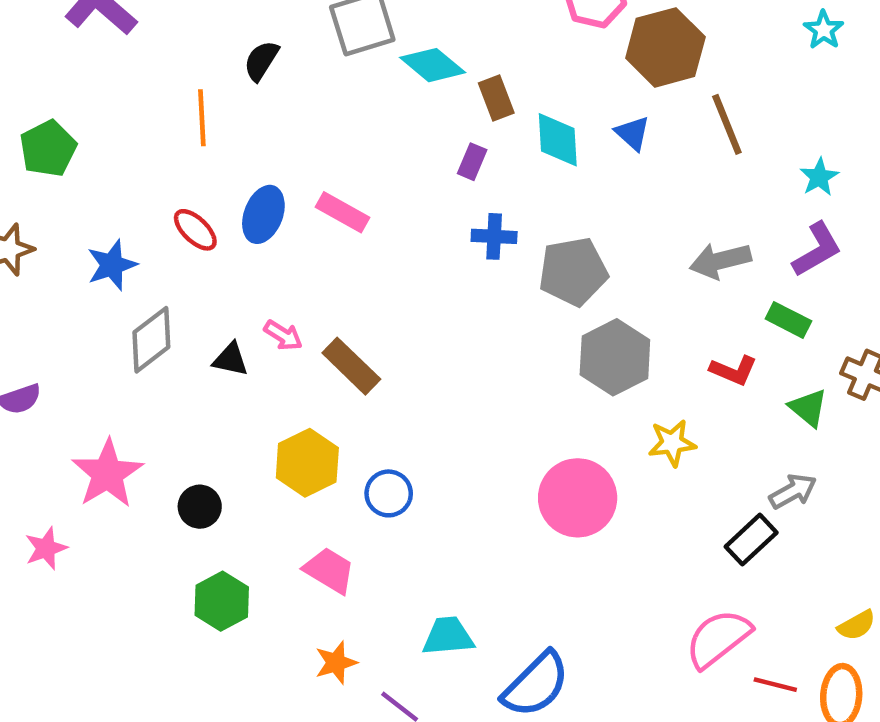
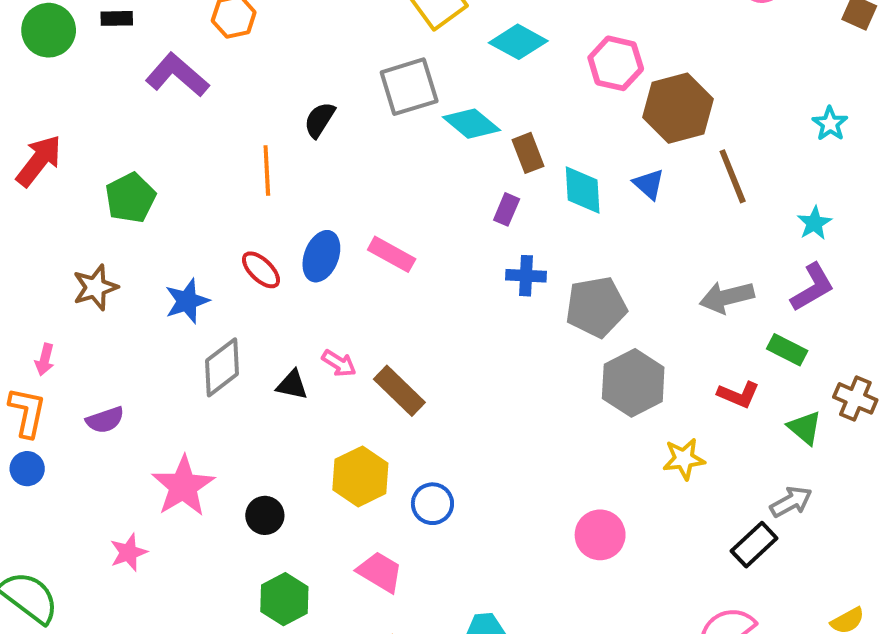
cyan star: (824, 30) -> (830, 124), moved
pink circle: (578, 498) -> (600, 535), moved, size x0.7

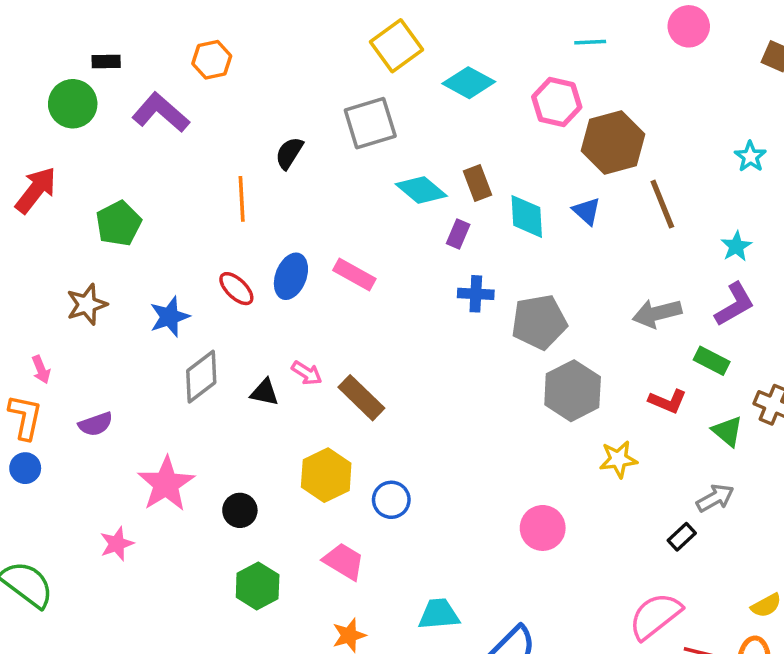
green circle: (49, 30) -> (73, 104), moved
cyan diamond: (471, 124) -> (421, 190), moved
pink arrow: (45, 360) -> (41, 370), turned -36
black rectangle: (754, 545) -> (682, 537), size x0.7

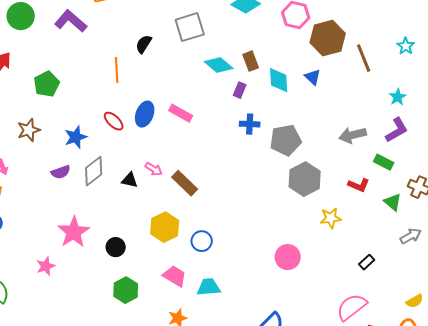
brown line: (662, 204) -> (364, 58), moved
purple semicircle: (96, 424) -> (61, 172), moved
gray arrow: (715, 498) -> (411, 236), moved
cyan trapezoid: (439, 614) -> (209, 287), moved

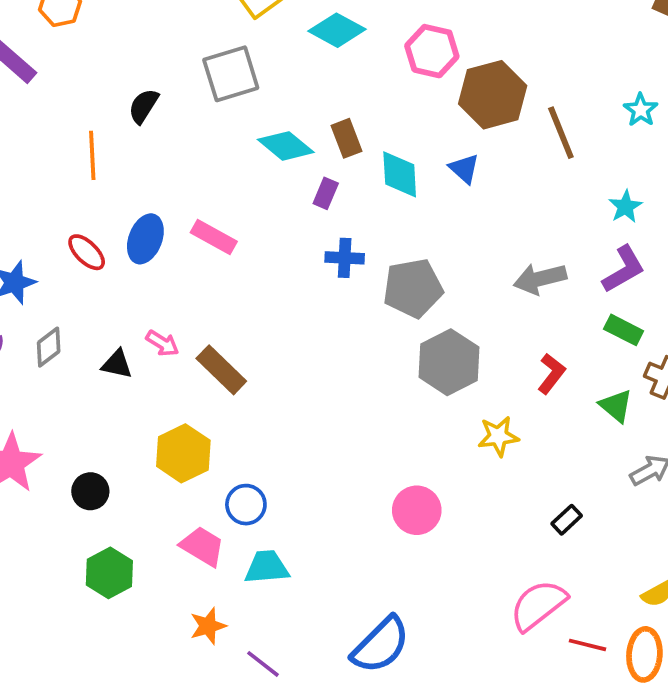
green rectangle: (384, 162) -> (624, 330), moved
gray diamond: (94, 171) -> (49, 347), size x0.7
red L-shape: (359, 185) -> (551, 374), turned -75
blue circle: (202, 241) -> (246, 505), moved

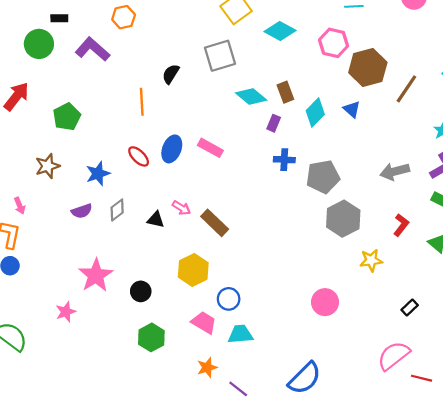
brown line: (561, 133) -> (406, 89), turned 56
cyan diamond: (400, 174) -> (315, 112), turned 48

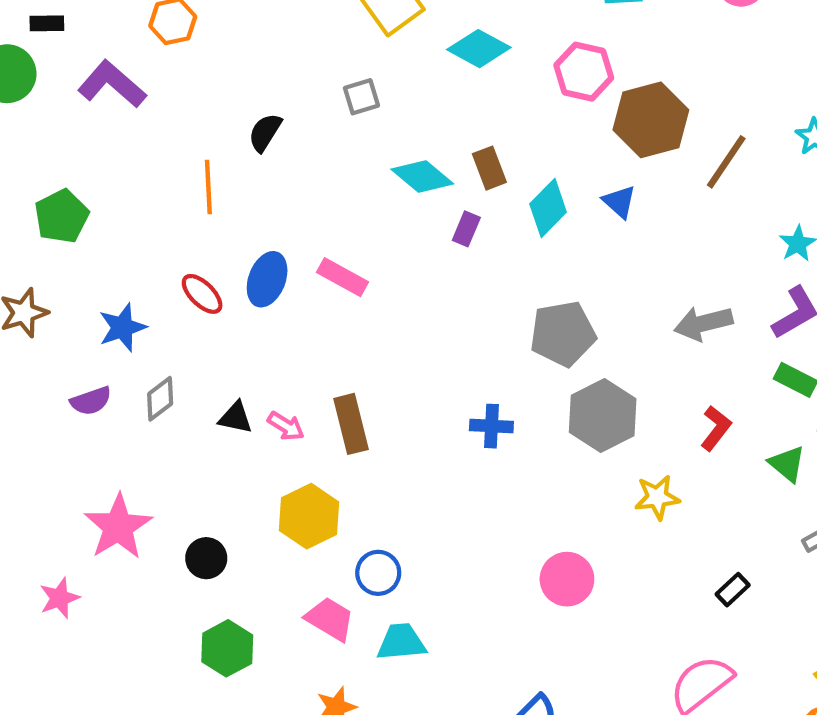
gray square: (220, 56) -> (361, 97), size x0.6
blue cross: (284, 160) -> (491, 426), moved
pink arrow: (181, 208) -> (286, 426), moved
brown rectangle: (215, 223) -> (351, 424), turned 32

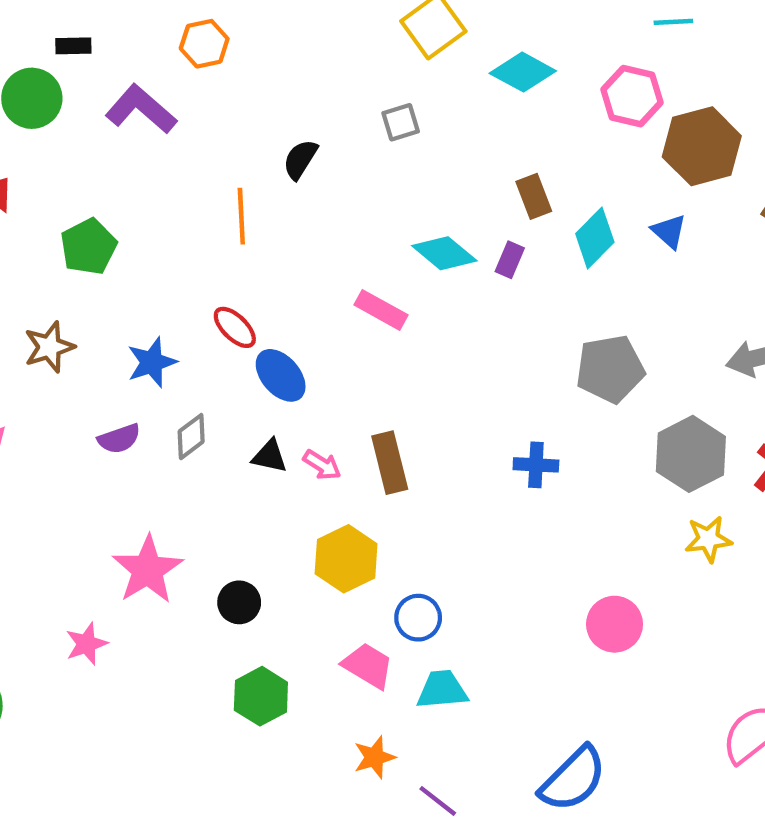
cyan diamond: (422, 176) -> (444, 253), moved
blue ellipse: (267, 279) -> (281, 375), moved, turned -62
gray hexagon: (603, 416) -> (691, 454), moved

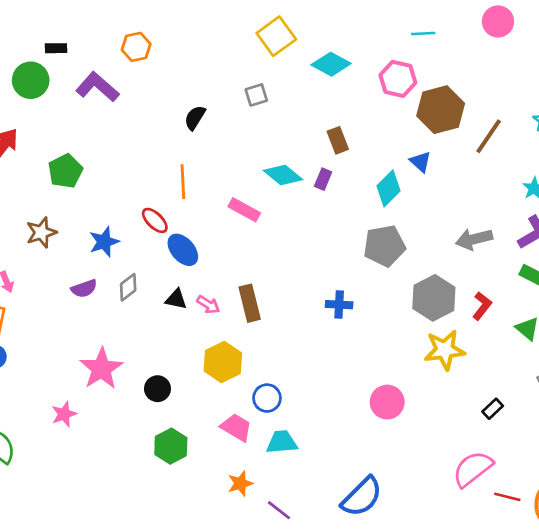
orange line: (241, 216) -> (183, 182), moved
cyan diamond: (595, 238) -> (389, 188), moved
yellow star: (708, 539) -> (445, 350), size x1.4

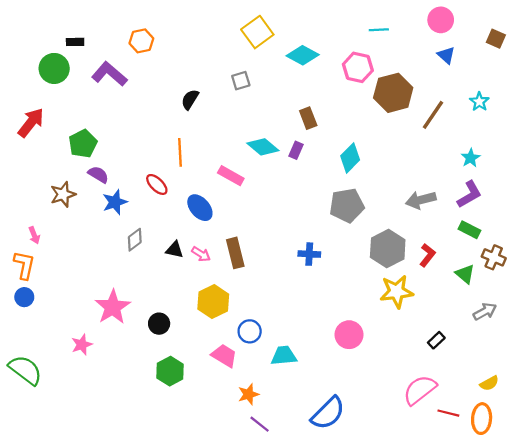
blue triangle: (421, 162) -> (446, 55), moved
blue ellipse: (183, 250) -> (200, 208), moved
purple semicircle: (84, 289) -> (98, 175), moved, turned -130
cyan trapezoid: (282, 442) -> (284, 356), moved
orange star: (240, 483) -> (249, 394), moved

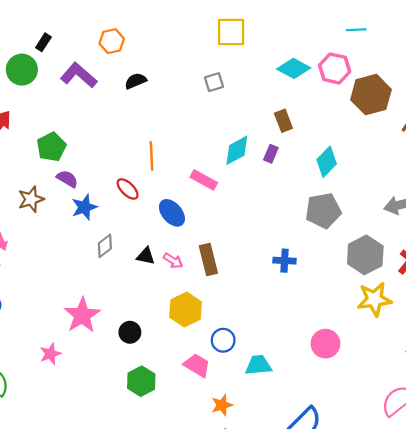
yellow square: (257, 32) -> (231, 32), turned 36
black rectangle: (75, 42) -> (43, 42), turned -56
cyan diamond: (303, 55) -> (294, 68), moved
black semicircle: (190, 99) -> (136, 81), moved, turned 35
cyan diamond: (263, 147) -> (237, 150), turned -68

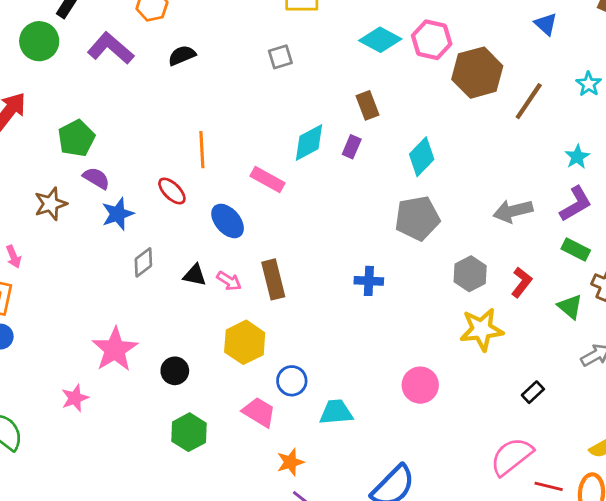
gray hexagon: (365, 255) -> (470, 274), size x0.7

